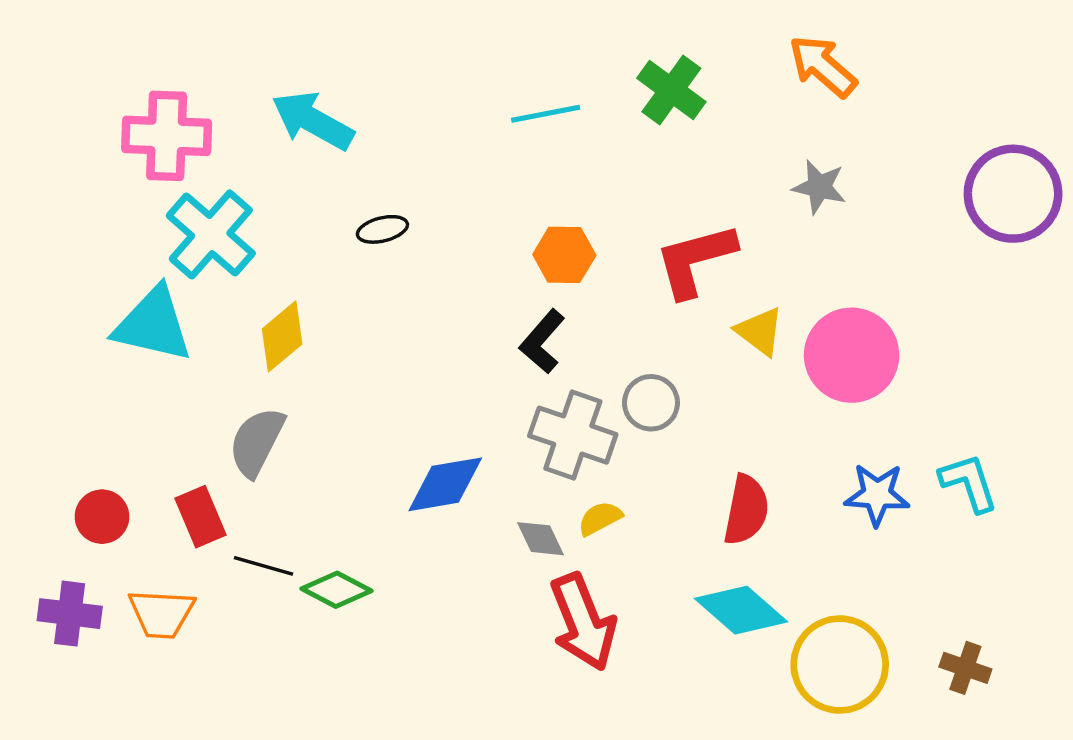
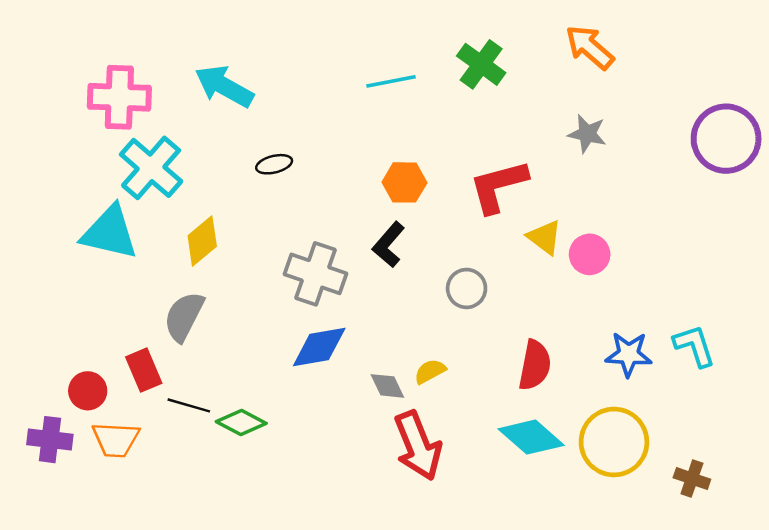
pink circle: (852, 355) -> (590, 254), moved, size x0.6
gray cross: (573, 435) -> (316, 274), moved
red circle: (102, 517) -> (88, 391), moved
yellow circle: (840, 665) -> (614, 442), moved

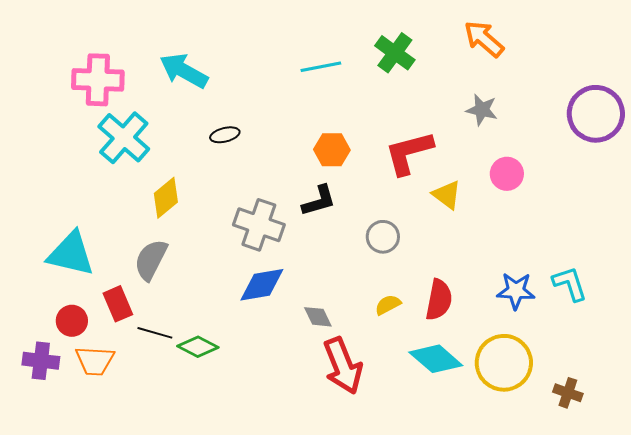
cyan triangle: (110, 232) -> (71, 254), moved
black L-shape: (389, 245) -> (319, 201), turned -147
pink circle: (590, 254) -> (507, 174), moved
yellow semicircle: (430, 371) -> (388, 305), moved

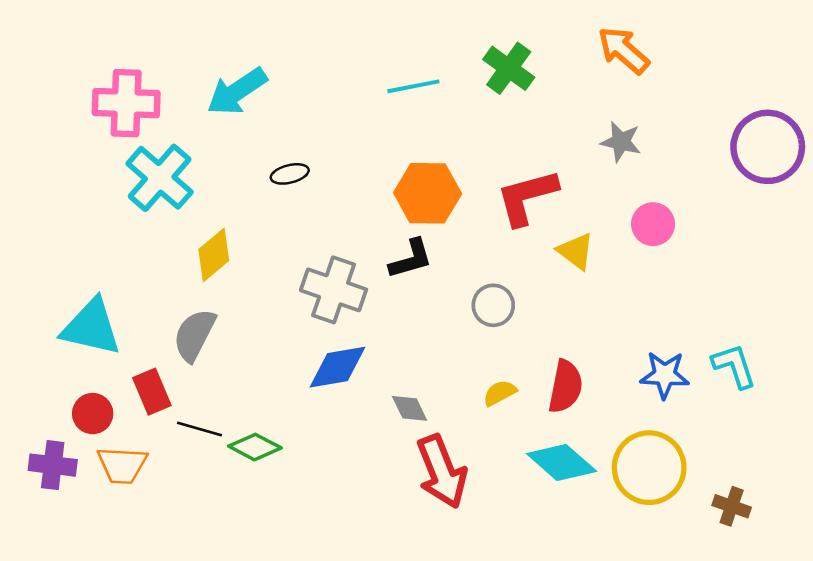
cyan arrow: (184, 71) -> (237, 91), turned -63
orange hexagon: (332, 150) -> (428, 193), size x1.4

